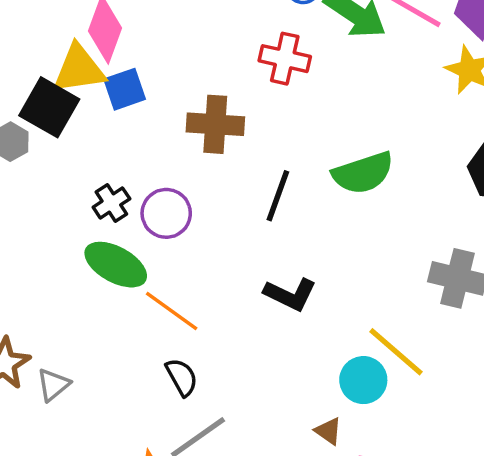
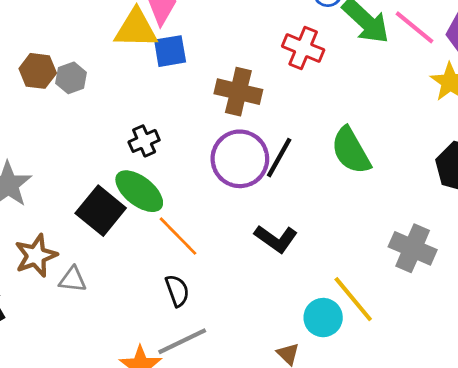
black square: (49, 107) -> (101, 211), moved
green semicircle: (363, 173) -> (351, 151), turned 69
purple circle: (166, 213) -> (240, 159), moved, size x1.4
gray triangle: (53, 385) -> (73, 279), turned 36

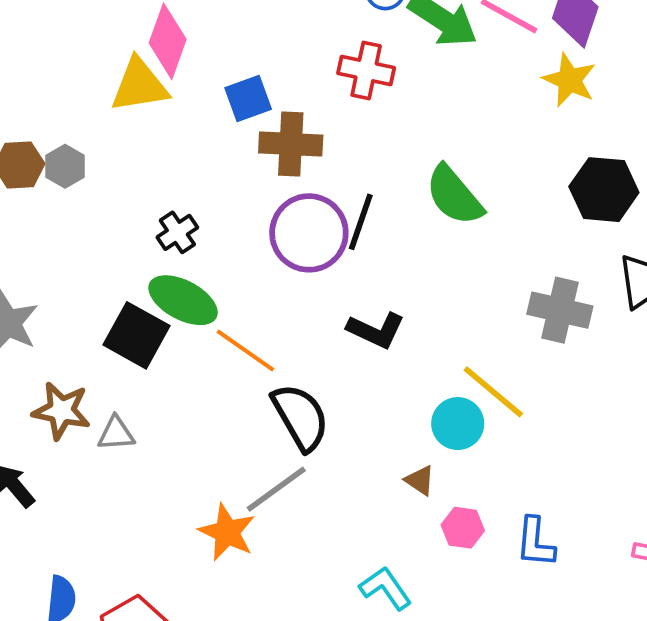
blue square: (170, 51) -> (248, 99), moved
brown star: (36, 256) -> (61, 411), turned -30
black semicircle: (177, 291) -> (300, 417), moved, size x1.6

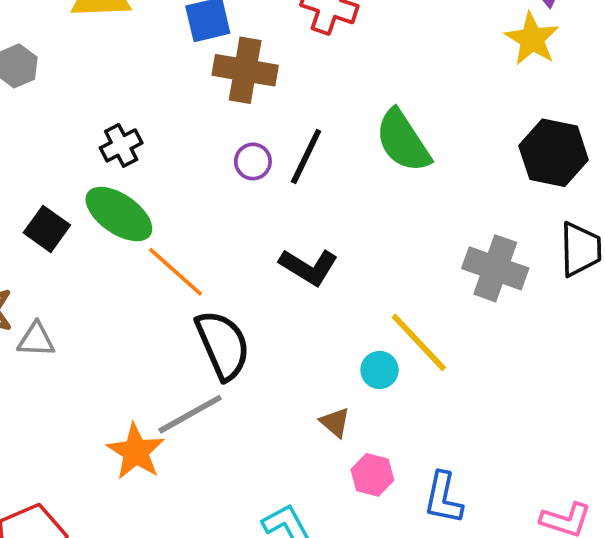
purple circle: (309, 233) -> (253, 161), size x0.5
black square: (137, 335) -> (47, 229), moved, size x0.7
cyan circle: (458, 424) -> (380, 370), size x0.7

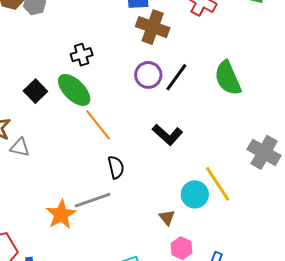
purple circle: (253, 161) -> (148, 75), size x1.4
black semicircle: (223, 345) -> (116, 167), size x0.6
cyan circle: (380, 370) -> (195, 194), size x1.4

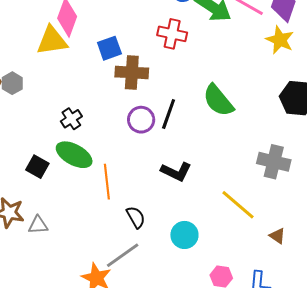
orange line: (98, 125) -> (107, 182), turned 48
cyan circle: (195, 194) -> (184, 235), moved
brown triangle: (167, 218) -> (277, 236), moved

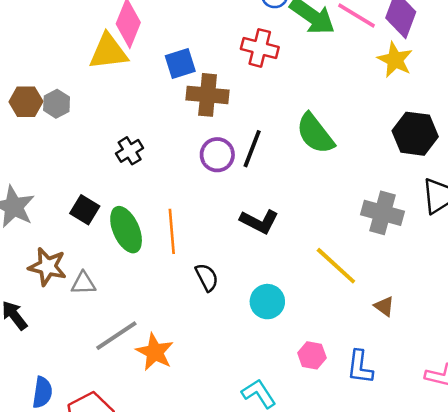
green ellipse: (74, 155) -> (126, 230), moved, turned 36
gray line: (123, 255) -> (116, 336), moved

